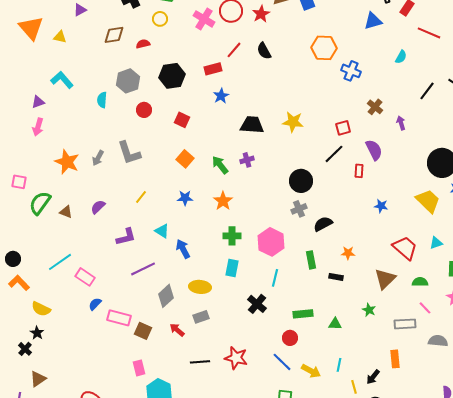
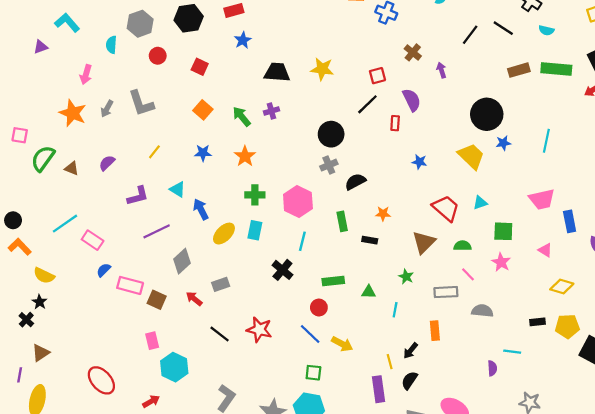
pink arrow: (38, 127) -> (86, 75), moved
yellow ellipse: (200, 287) -> (224, 234), moved, turned -50
black line: (200, 362) -> (220, 334), turned 42
cyan line: (339, 365) -> (395, 310), moved

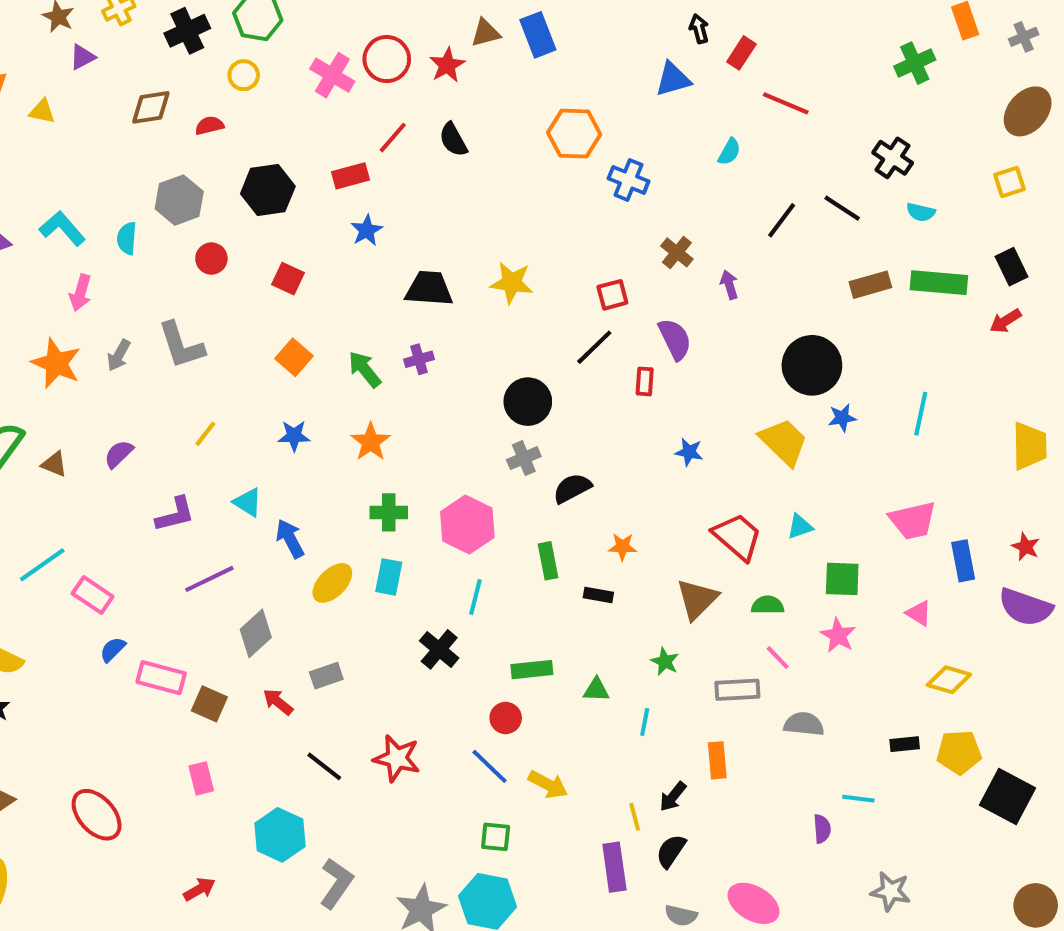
cyan L-shape: (67, 23) -> (62, 228), moved
cyan hexagon: (174, 367) -> (280, 835), moved
red ellipse: (101, 380) -> (97, 815), moved

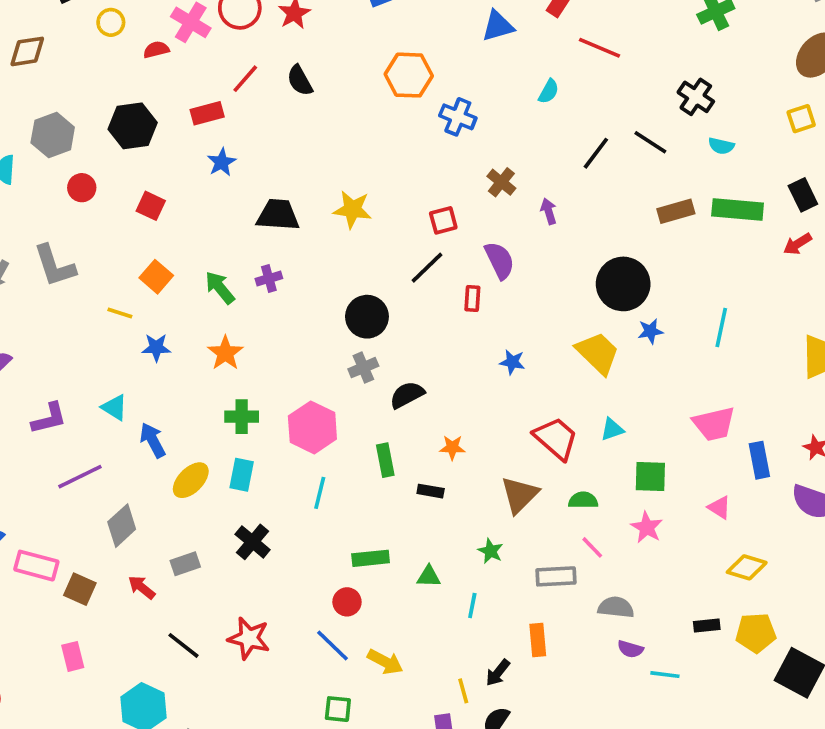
red semicircle: (209, 126) -> (156, 50), moved
yellow line: (205, 434) -> (120, 313), moved, turned 70
black cross: (439, 649) -> (253, 542), moved
purple semicircle: (822, 829) -> (630, 649), moved, turned 110

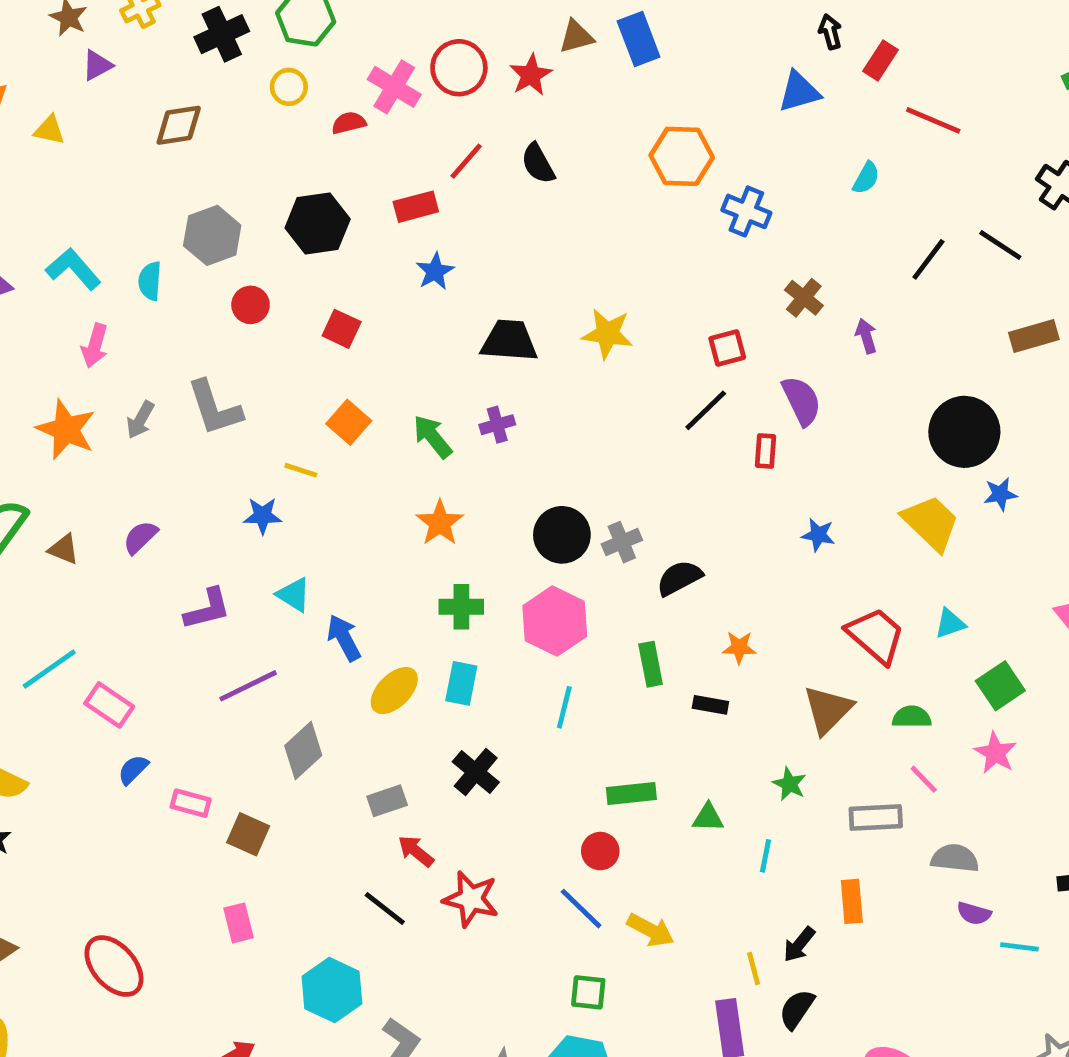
black circle: (367, 317) -> (562, 535), moved
blue star: (156, 348) -> (262, 516), moved
green square: (650, 477) -> (1000, 686), turned -36
pink rectangle: (36, 566) -> (191, 803), size x0.7
red arrow: (142, 587) -> (416, 851), moved

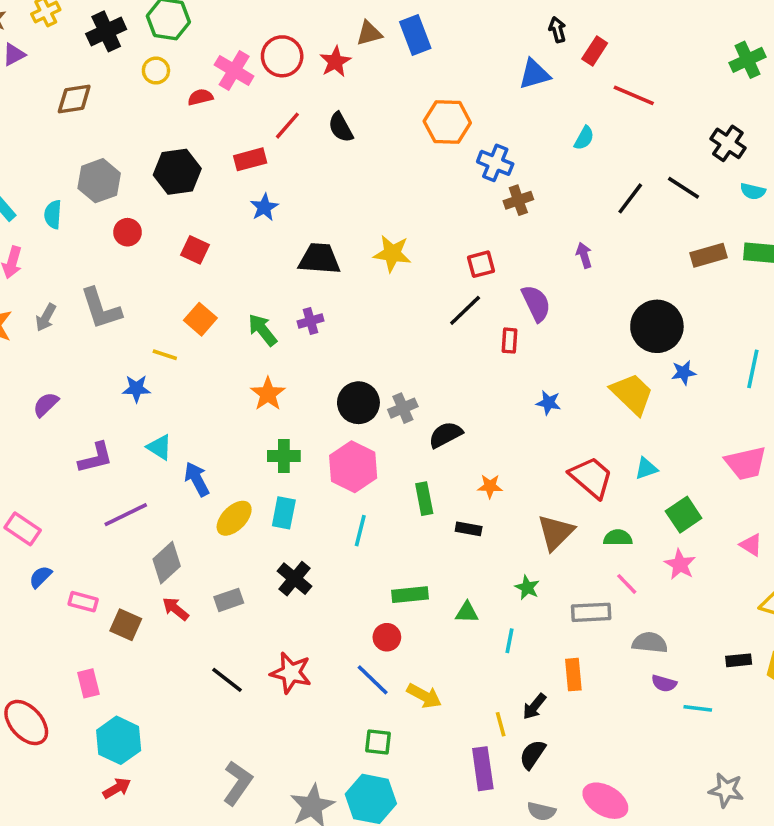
brown cross: (804, 298) -> (518, 200), moved, turned 32
red arrow: (416, 851) -> (175, 609), moved
pink rectangle: (239, 923) -> (88, 683), moved
cyan hexagon: (332, 990) -> (119, 740), moved

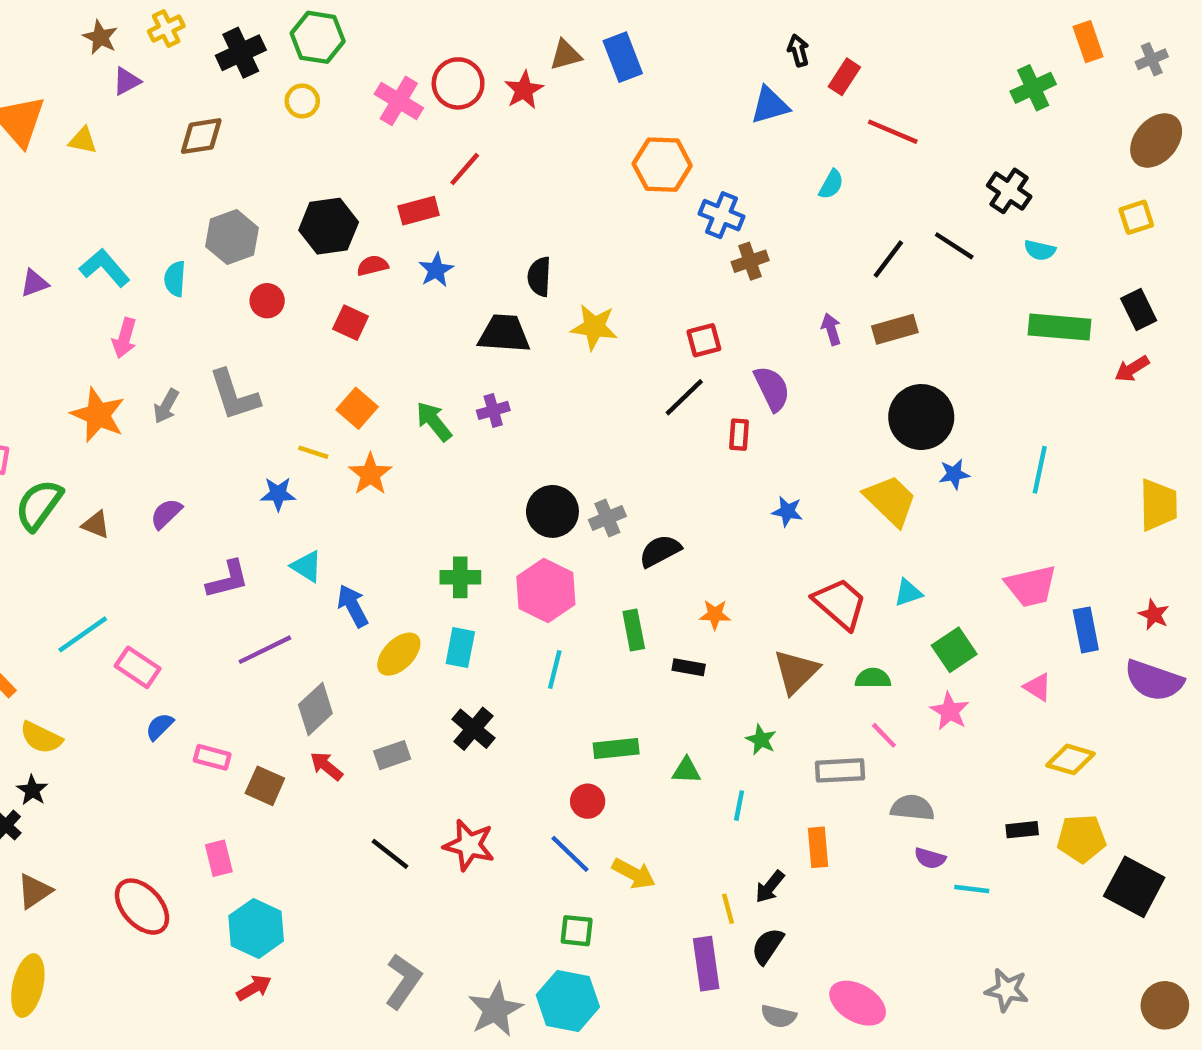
red semicircle: (200, 97) -> (372, 266), moved
black semicircle: (341, 127) -> (539, 277), moved, turned 32
brown rectangle: (708, 255) -> (895, 329), moved
orange star: (268, 394) -> (370, 474), moved

